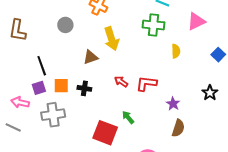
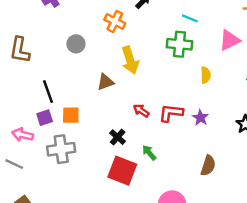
black cross: (84, 88) -> (118, 137), moved, turned 32
purple star: (173, 104) -> (200, 118), moved

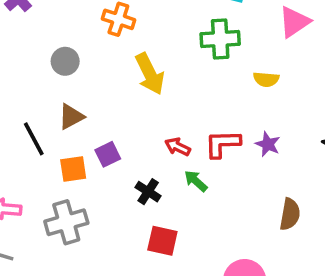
yellow semicircle: (206, 75) -> (266, 79), turned 105
brown triangle: (105, 82) -> (71, 117), moved
purple square: (45, 118) -> (108, 154), moved
green arrow: (149, 153) -> (196, 181), moved
red square: (122, 171) -> (162, 241), size x0.7

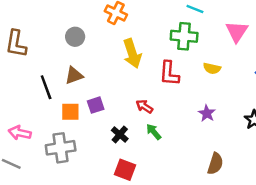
pink triangle: (294, 22) -> (237, 32), turned -30
red L-shape: (222, 144) -> (169, 73), moved, turned -92

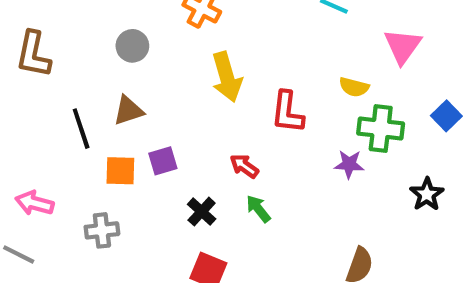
green cross: (184, 36) -> (381, 129), moved
yellow semicircle: (212, 68) -> (354, 87), moved
purple star: (207, 113) -> (349, 164), moved, turned -30
gray cross: (61, 148) -> (102, 230), size x0.7

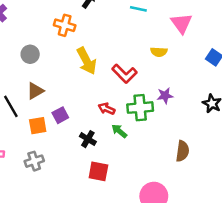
red L-shape: (287, 112) -> (124, 74), turned -40
green cross: (381, 129) -> (140, 108), moved

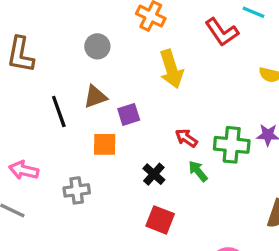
red L-shape: (124, 74) -> (222, 32), moved
purple square: (60, 115) -> (129, 114), moved
orange square: (38, 126) -> (105, 144), moved

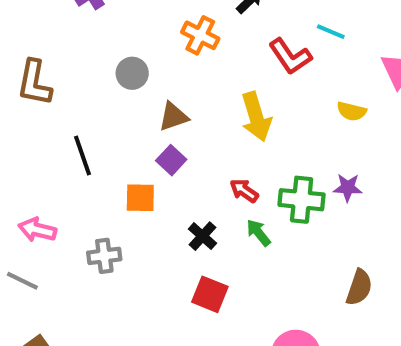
yellow arrow: (171, 69) -> (256, 117), moved
brown triangle: (95, 97) -> (173, 117), moved
purple square: (129, 114) -> (171, 160), turned -30

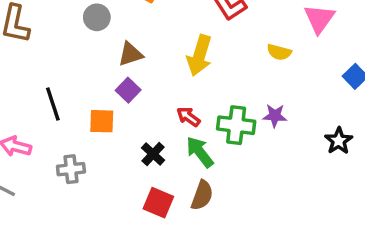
yellow arrow: (256, 117) -> (199, 55), turned 33
black line: (82, 156) -> (53, 104), moved
green arrow: (259, 233) -> (200, 152), size x1.4
brown semicircle: (359, 287) -> (202, 195), moved

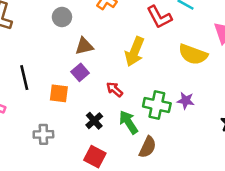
yellow semicircle: (279, 52) -> (193, 54), size x1.6
red arrow: (188, 117) -> (115, 89), moved
gray cross: (71, 169) -> (43, 134), moved
brown semicircle: (202, 195) -> (148, 147), moved

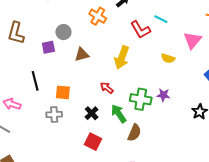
yellow semicircle: (193, 54) -> (168, 58), size x0.6
purple square: (80, 72) -> (48, 47), moved, turned 32
gray cross: (43, 134) -> (54, 114), moved

